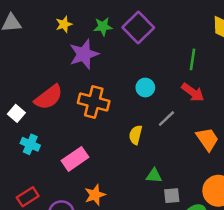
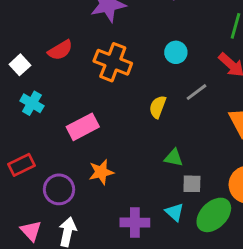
red semicircle: (49, 97) -> (60, 50), size x0.7

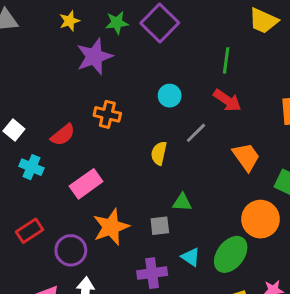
red semicircle: (60, 50) -> (63, 135), moved
orange cross: (113, 62) -> (107, 114), size x0.7
orange star: (101, 172) -> (111, 227), size x1.4
gray square: (192, 184) -> (160, 226), moved

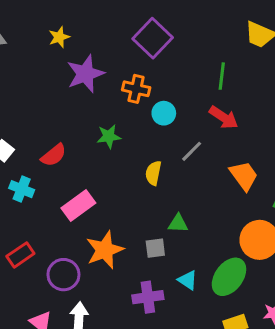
green star: (117, 23) -> (109, 136), moved
orange cross: (107, 114) -> (136, 89), moved

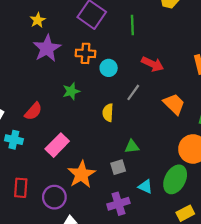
yellow star: (59, 37) -> (38, 20), moved
green line: (222, 76) -> (132, 25), moved
red rectangle: (20, 255) -> (21, 188), turned -42

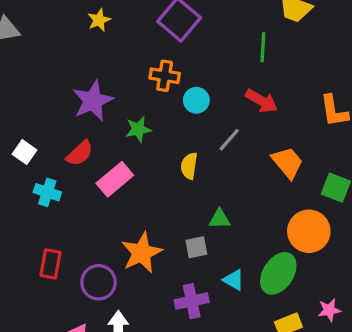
green line: (132, 25) -> (263, 47), moved
purple star: (47, 48) -> (93, 101), moved
pink rectangle: (57, 145) -> (115, 179), moved

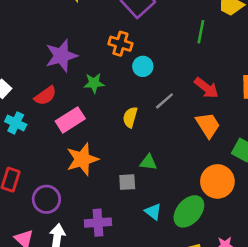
red arrow: (262, 101) -> (206, 88), moved
orange star: (142, 253) -> (82, 159), moved
purple cross: (192, 301) -> (98, 223), moved

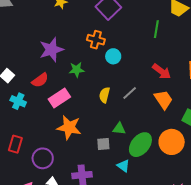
gray line: (164, 101) -> (130, 93), moved
orange star: (82, 159) -> (69, 127), turned 30
green ellipse: (189, 211) -> (140, 145), moved

